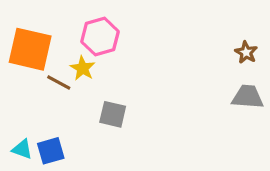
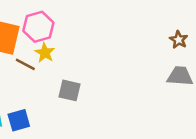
pink hexagon: (100, 37) -> (38, 27), moved

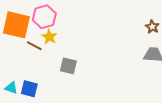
blue square: (19, 120) -> (29, 89), turned 30

